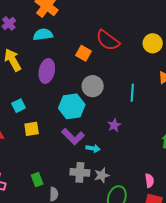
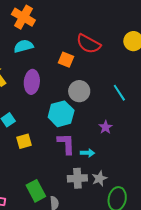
cyan line: (132, 93) -> (119, 93), turned -30
purple L-shape: (73, 137) -> (66, 144), turned -130
green rectangle: (37, 180) -> (36, 191), size x1.5

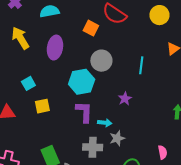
cyan line: (119, 93) -> (141, 65), turned 36
gray star: (99, 178) -> (117, 138), moved

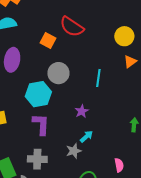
yellow circle: (159, 15) -> (124, 36), moved
cyan arrow: (105, 123) -> (86, 137), moved, turned -48
gray cross: (93, 147) -> (37, 159), moved

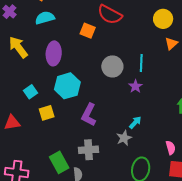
gray circle: (58, 73) -> (112, 66), moved
cyan hexagon: (38, 94) -> (67, 86), moved
purple star: (82, 111) -> (135, 86), moved
purple L-shape: (41, 124) -> (89, 115), turned -150

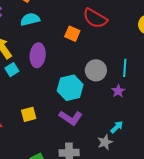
cyan hexagon: (67, 86) -> (70, 88), moved
cyan square: (31, 92) -> (12, 70), moved
purple L-shape: (89, 115) -> (71, 118), turned -85

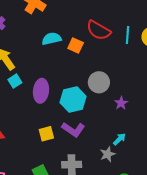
cyan semicircle: (30, 19) -> (52, 39), moved
purple ellipse: (38, 55) -> (41, 91), moved
cyan line: (125, 68) -> (128, 35), moved
yellow square: (29, 114) -> (46, 134), moved

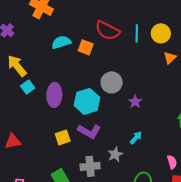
gray star: (108, 154) -> (115, 154), moved

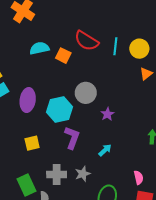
purple L-shape: (89, 131) -> (72, 138), moved, turned -105
gray star: (115, 154) -> (83, 174), moved

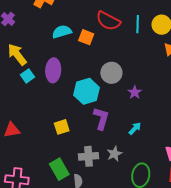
purple ellipse: (28, 100) -> (53, 70), moved

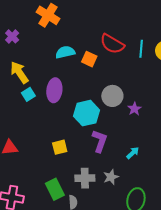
purple star: (135, 92) -> (134, 109), moved

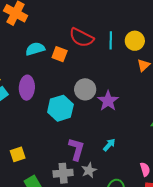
purple star: (134, 109) -> (108, 101), size x1.5
purple L-shape: (100, 141) -> (76, 149), moved
yellow square: (60, 147) -> (18, 154), moved

